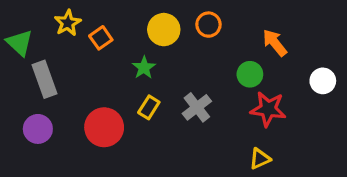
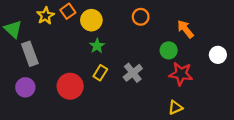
yellow circle: (164, 30) -> (91, 20), moved
orange square: (101, 38) -> (68, 11), moved

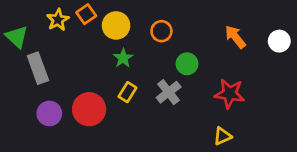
orange circle: (141, 17) -> (161, 31), moved
green circle: (169, 50) -> (187, 64), moved
white circle: (218, 55) -> (279, 41), moved
purple circle: (25, 87) -> (49, 113), moved

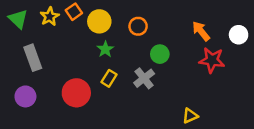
green triangle: (17, 37) -> (18, 19), moved
red star: (230, 94) -> (212, 60), moved
purple circle: (49, 113) -> (25, 96), moved

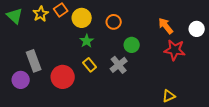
gray rectangle: (33, 58) -> (34, 61), moved
yellow rectangle: (109, 78) -> (90, 65), turned -72
yellow triangle: (190, 116) -> (169, 96), moved

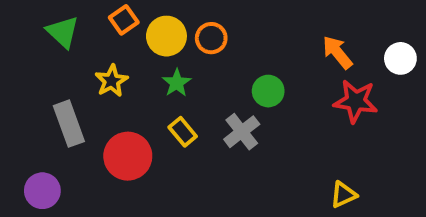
yellow star: (41, 14) -> (112, 81), moved
green triangle: (15, 16) -> (63, 32), moved
orange circle: (114, 22) -> (211, 38), moved
purple circle: (21, 80) -> (42, 191), moved

